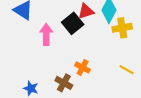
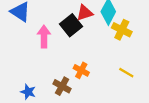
yellow cross: (122, 28) -> (122, 30), turned 36

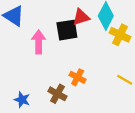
black square: (71, 25) -> (67, 30), turned 30

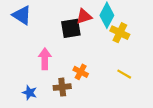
pink arrow: (39, 42) -> (45, 59), moved
brown cross: (57, 94) -> (62, 87), turned -35

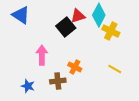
black square: (71, 28) -> (66, 27), turned -30

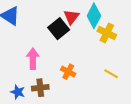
red triangle: (78, 16) -> (71, 17), turned -35
brown cross: (58, 81) -> (40, 88), moved

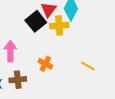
yellow cross: (107, 33) -> (59, 26), moved, turned -30

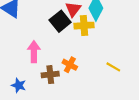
brown cross: (18, 80) -> (50, 75), moved

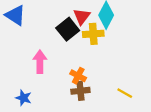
yellow line: (113, 67) -> (125, 93), moved
brown cross: (50, 75) -> (80, 91), moved

